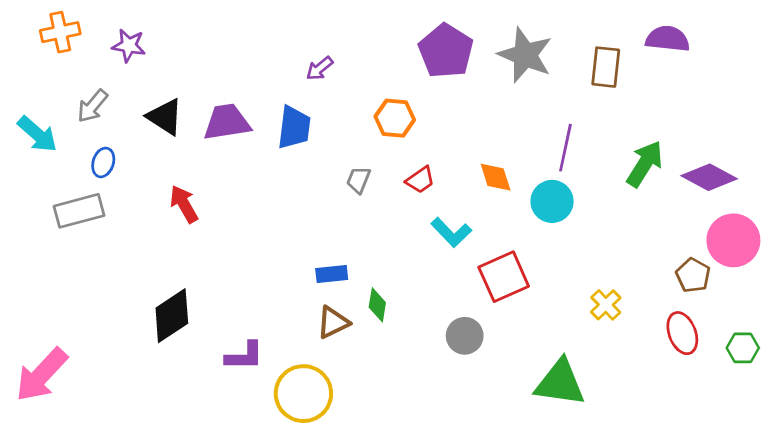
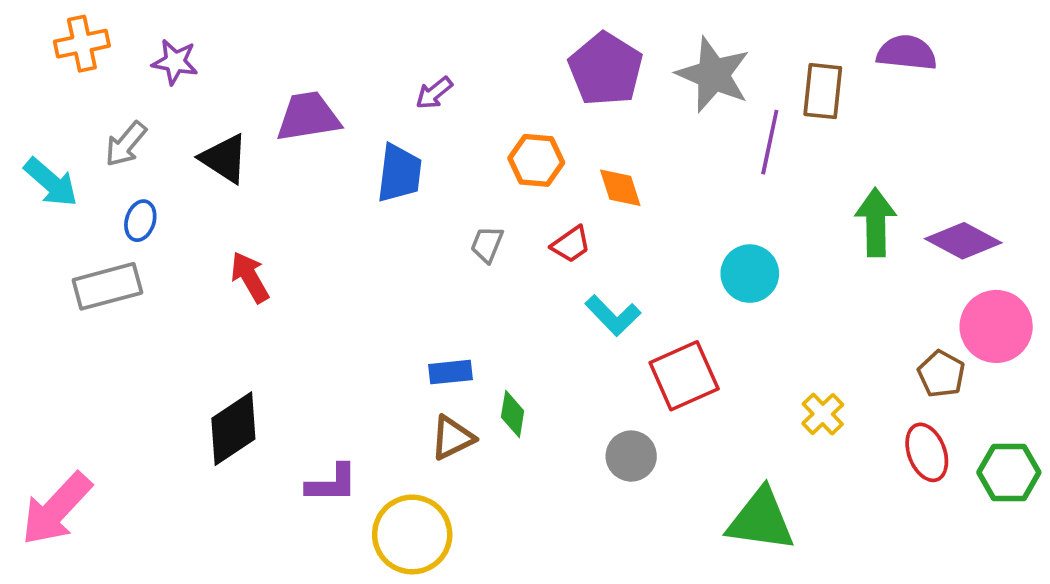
purple trapezoid: (227, 122) -> (308, 117), moved
purple line: (565, 148) -> (770, 142), moved
green arrow: (645, 164) -> (876, 222), turned -33
orange diamond: (496, 177) -> (620, 188), moved
green hexagon: (743, 348) -> (1009, 472), size x1.4

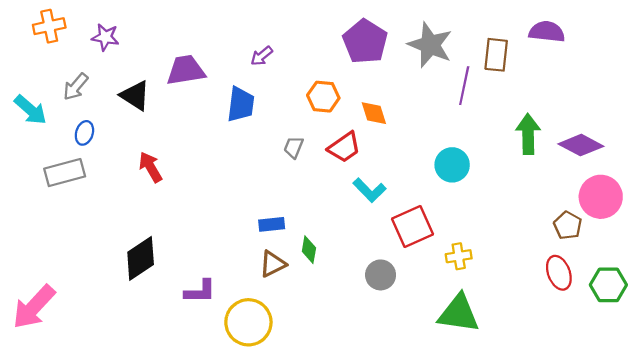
red trapezoid: (571, 244) -> (344, 147), size x1.4
yellow cross: (823, 414) -> (459, 256), moved, turned 35

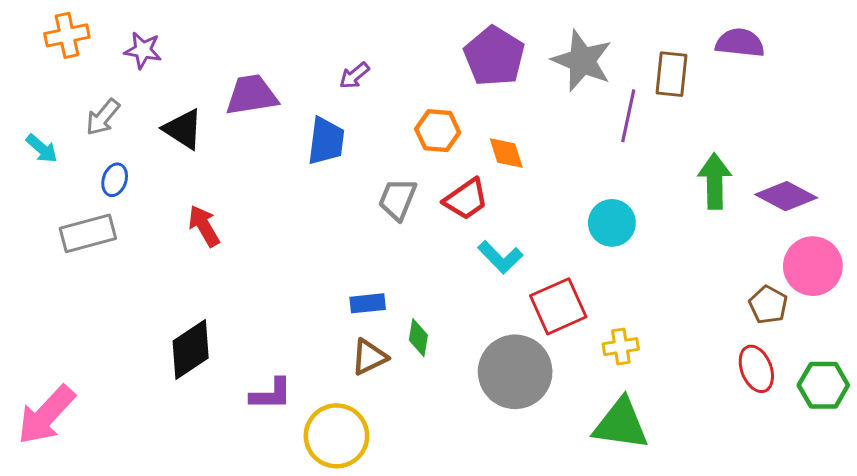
cyan arrow: (30, 110) -> (42, 149), size x0.7
gray trapezoid: (294, 147) -> (398, 199), size x1.4
gray circle: (381, 275) -> (515, 372), size x1.8

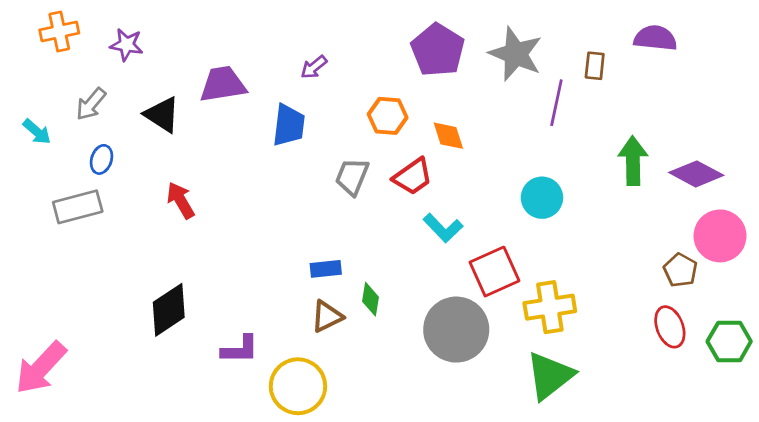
brown rectangle: (671, 74) -> (595, 66), size x0.7
yellow cross: (621, 347) -> (550, 307), size x1.6
green triangle: (621, 424) -> (550, 376), turned -46

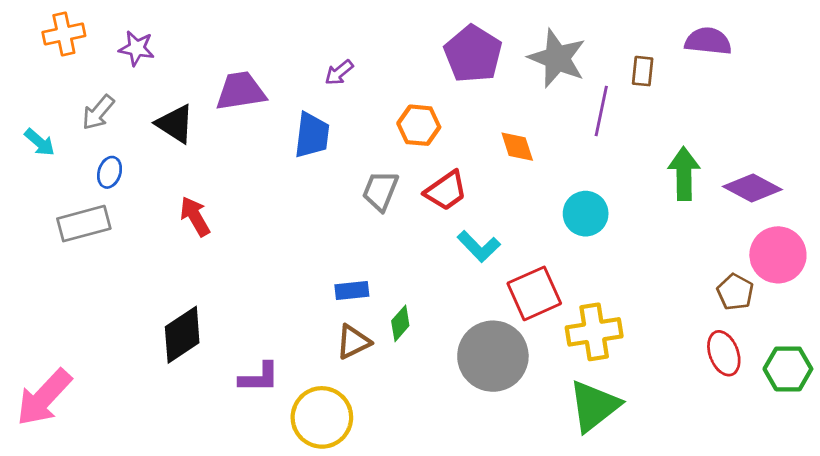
orange diamond: (448, 136) -> (517, 147), moved
green diamond: (371, 299) -> (400, 323), turned 32

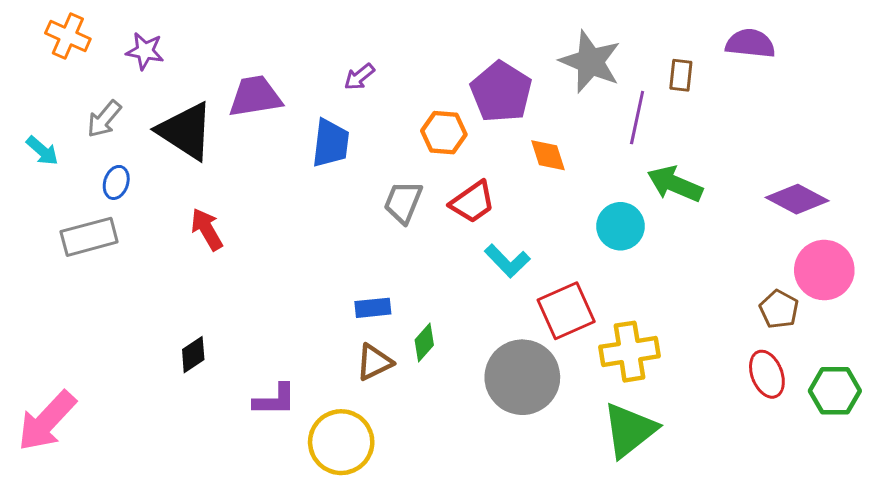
orange cross: (64, 34) -> (68, 36), turned 36
purple pentagon: (473, 54) -> (501, 92), moved
black triangle: (175, 124) -> (186, 131), size x1.4
green arrow: (684, 174) -> (675, 184), moved, turned -66
black diamond: (182, 335) -> (193, 355), size x0.6

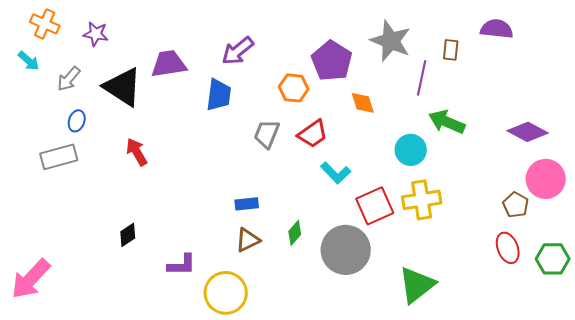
purple arrow: (359, 77) -> (238, 51), size x1.6
cyan arrow: (42, 151) -> (29, 61), moved
green diamond: (424, 342) -> (295, 233), moved
yellow cross: (630, 352) -> (422, 200), moved

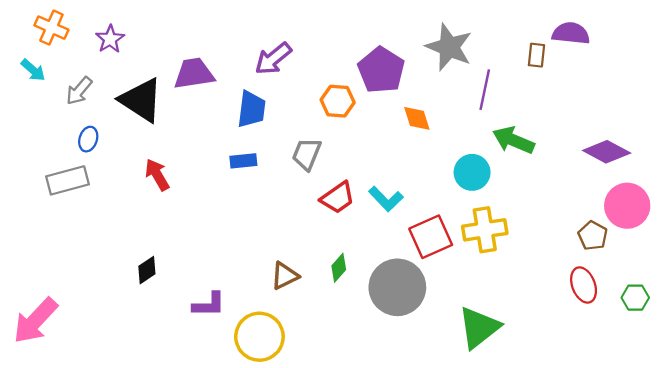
purple star: (96, 34) -> (110, 39), turned 30
brown rectangle: (451, 50) -> (536, 55), moved
red trapezoid: (313, 134) -> (338, 198), moved
blue rectangle: (247, 204) -> (243, 161), moved
green hexagon: (553, 259) -> (635, 298), size x0.7

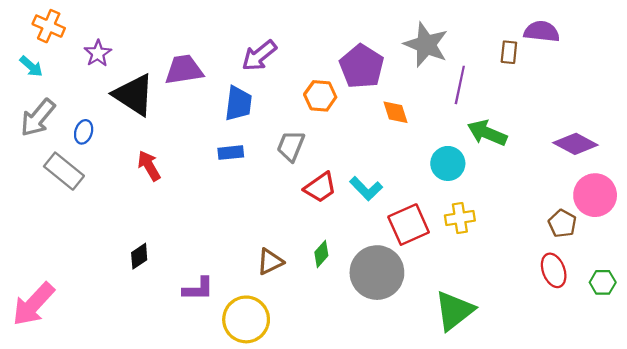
purple star: (110, 39) -> (98, 53), moved
gray arrow: (79, 91) -> (38, 118), moved, size x1.4
gray rectangle: (68, 180) -> (64, 171), turned 54
yellow cross: (485, 230) -> (460, 218), size x0.7

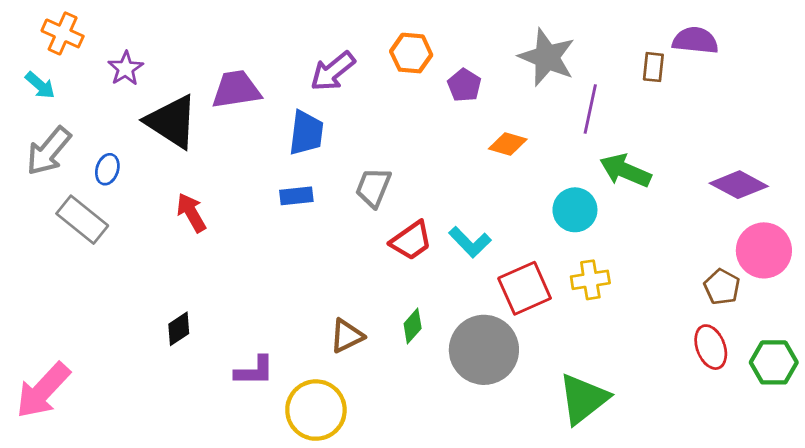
purple pentagon: (362, 66) -> (464, 85), size x0.6
orange hexagon: (320, 96) -> (411, 53), moved
orange diamond: (395, 112) -> (508, 144), turned -56
green hexagon: (603, 282) -> (774, 362), size x1.4

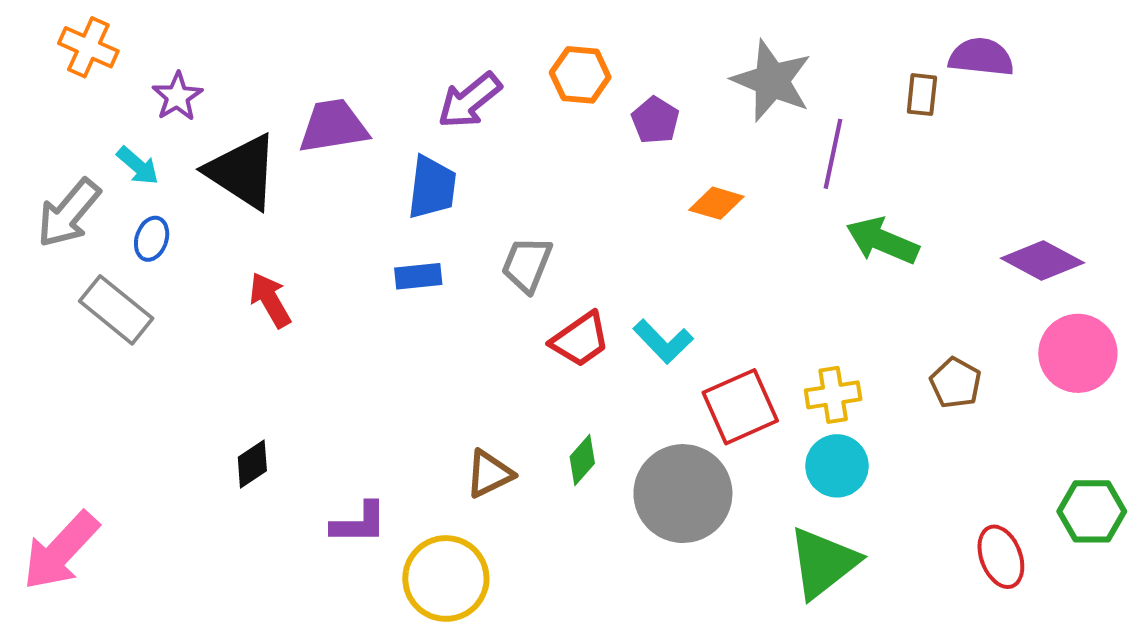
cyan arrow: (40, 85) -> (138, 166), moved
cyan circle: (575, 210) -> (837, 466), moved
brown pentagon: (722, 287) -> (955, 383), moved
red ellipse: (711, 347) -> (1001, 557), moved

